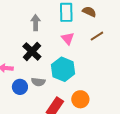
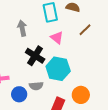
black cross: (32, 51) -> (35, 56), moved

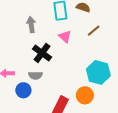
cyan hexagon: (58, 69) -> (98, 72), moved
gray semicircle: (36, 86) -> (35, 75), moved

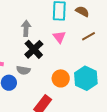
gray arrow: (31, 25) -> (26, 28), moved
orange circle: (85, 95) -> (61, 78), moved

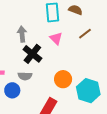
cyan hexagon: (86, 78) -> (88, 91), moved

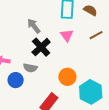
gray arrow: (22, 34) -> (34, 26), turned -42

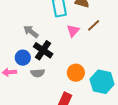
pink triangle: (67, 35) -> (73, 31), moved, turned 32
blue circle: (16, 80) -> (23, 58), moved

